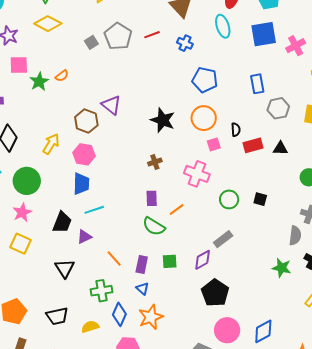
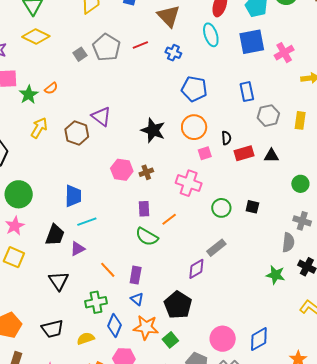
yellow arrow: (51, 144) -> (39, 128), moved
pink hexagon: (84, 154) -> (122, 170), moved
green square: (170, 261) -> (170, 340), moved, turned -35
black pentagon: (215, 293) -> (178, 305), moved
orange star: (151, 317) -> (146, 327), turned 30

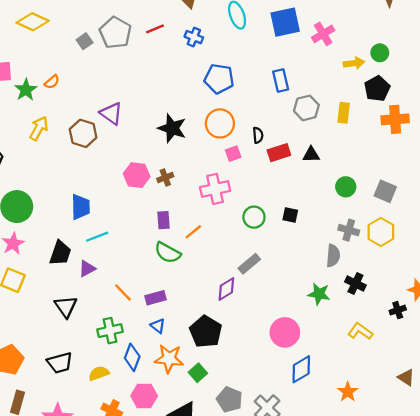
pink cross: (189, 183) -> (215, 189), turned -30
purple rectangle: (136, 275) -> (155, 298), turned 66
pink circle: (223, 339) -> (285, 332), moved

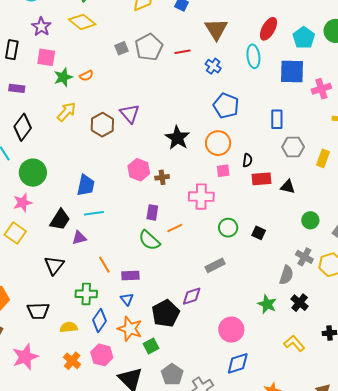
purple diamond: (226, 289) -> (192, 296), moved

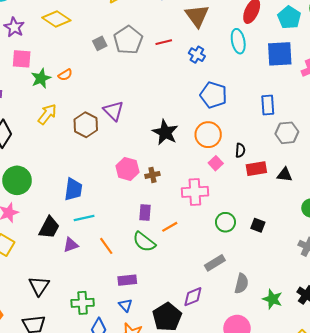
pink square: (223, 171) -> (216, 163), turned -32
black triangle: (54, 265) -> (39, 286), moved
orange line: (104, 265) -> (106, 246), moved
gray semicircle: (286, 275) -> (241, 283), moved

